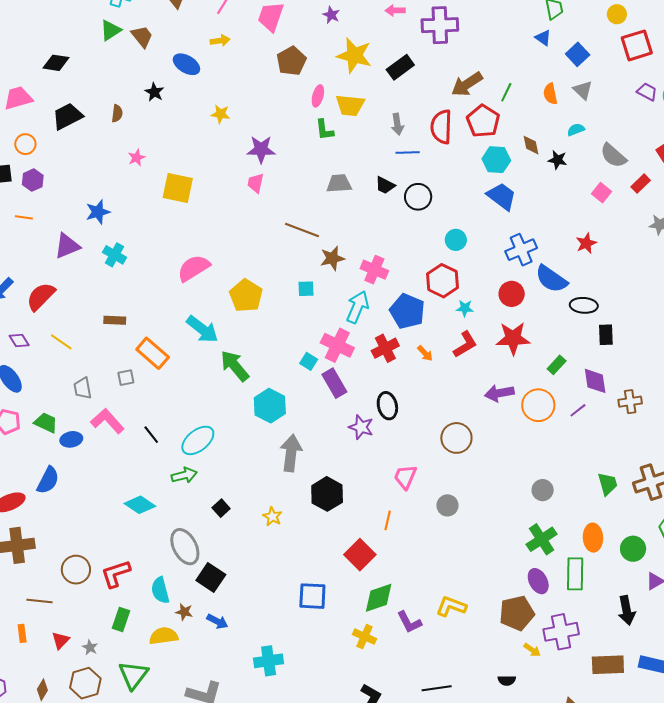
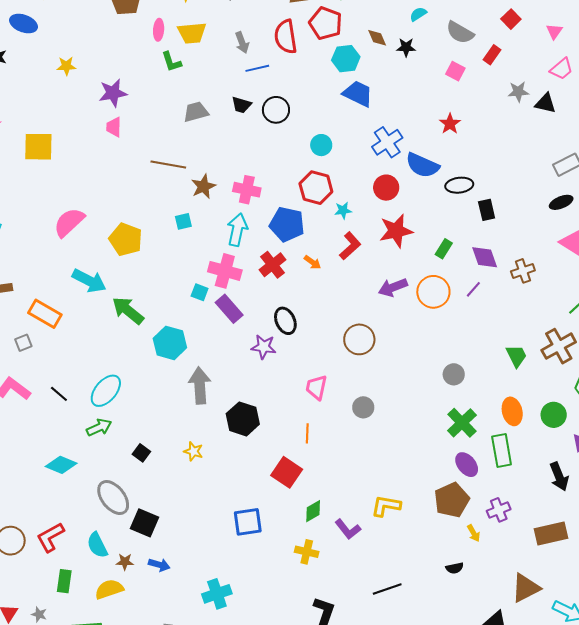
green diamond: (379, 598) -> (313, 511), size x0.7
purple cross: (561, 632) -> (499, 510), size x0.7
yellow arrow: (532, 650) -> (474, 533), turned 36

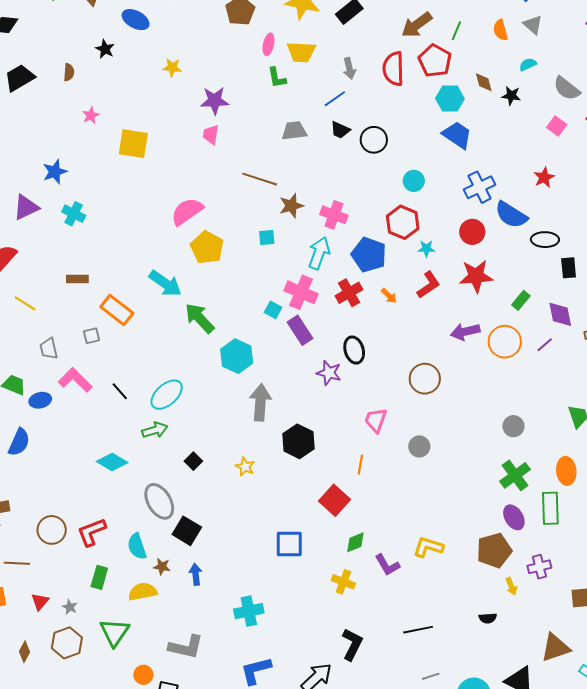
blue line: (257, 68) -> (335, 99), moved, turned -30
pink semicircle: (69, 222) -> (187, 211), moved
blue arrow: (159, 565) -> (196, 574), turned -120

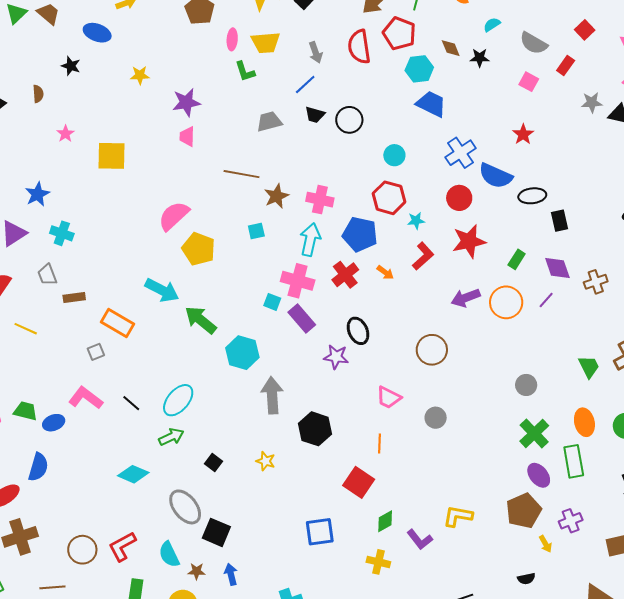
gray trapezoid: (49, 349) -> (47, 275), moved
pink trapezoid: (376, 420) -> (389, 398), turned -76

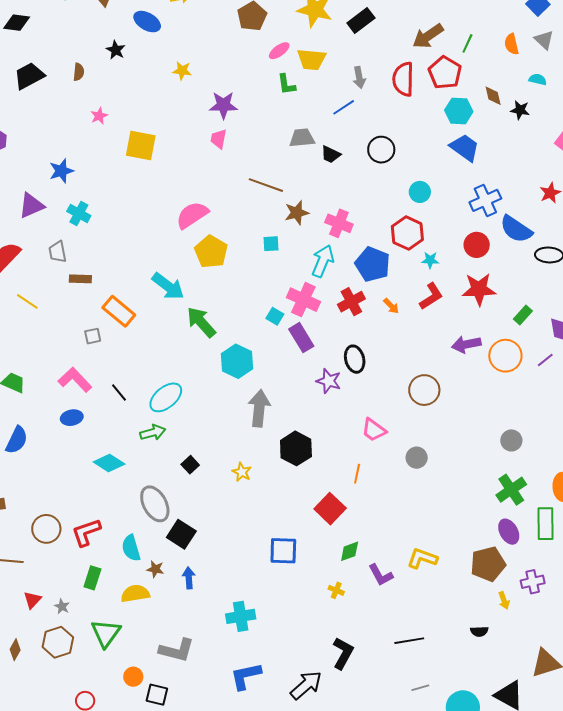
cyan semicircle: (492, 25) -> (538, 79), turned 36
pink ellipse: (232, 39) -> (279, 51), turned 40
black trapezoid: (315, 115) -> (331, 154), moved
blue ellipse: (54, 423) -> (72, 418), moved
yellow cross: (378, 562) -> (336, 590), size x0.7

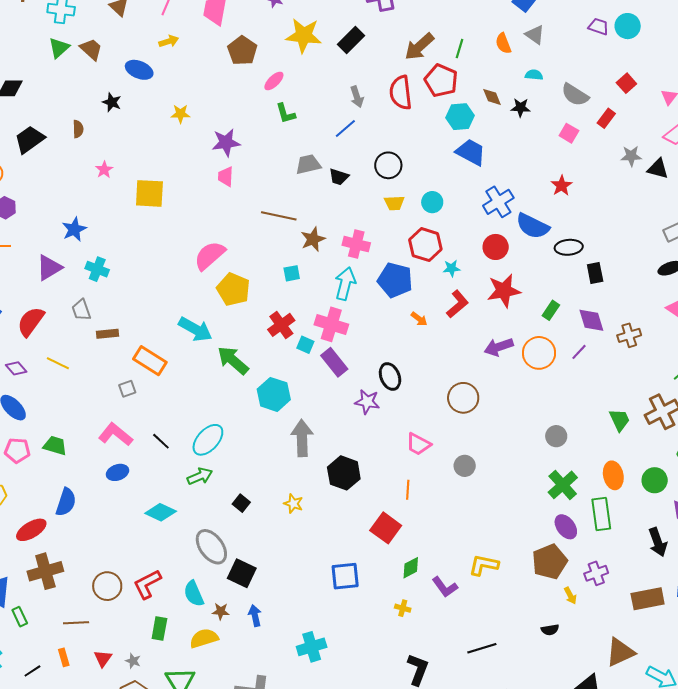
yellow trapezoid: (312, 59) -> (394, 203), moved, size x0.7
red cross: (351, 302) -> (281, 325), moved

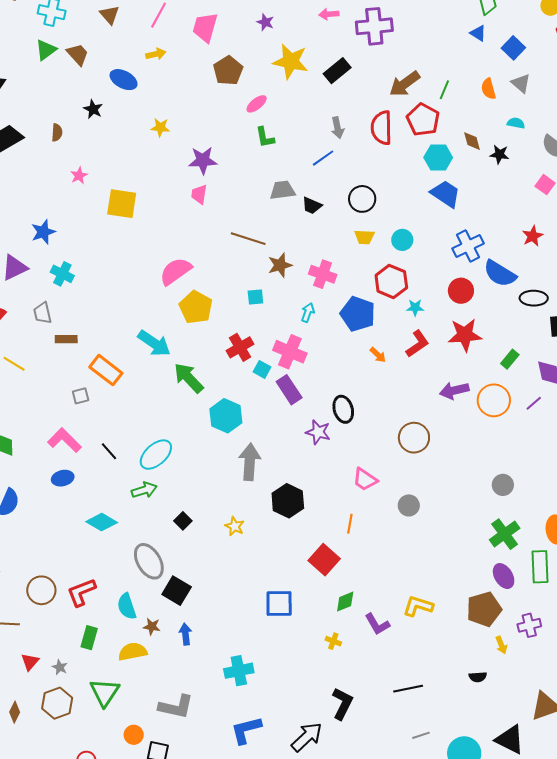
cyan arrow: (345, 284) -> (308, 313), size x0.6

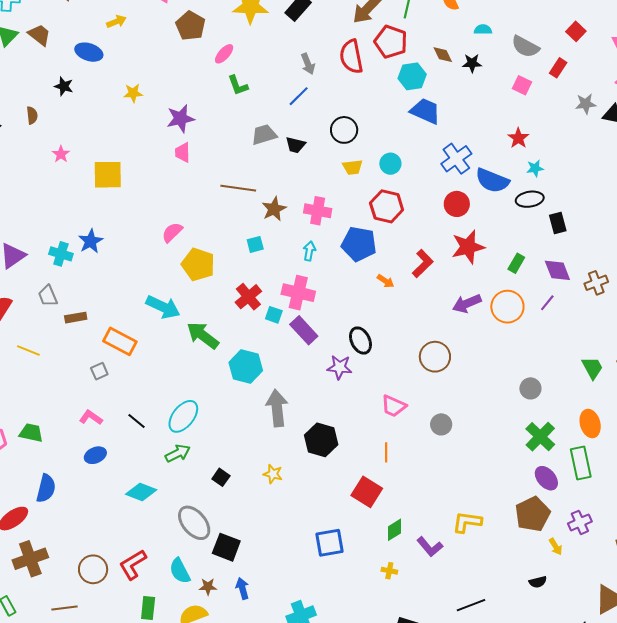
blue star: (43, 232) -> (91, 241), moved
pink semicircle: (176, 271) -> (172, 232), size x0.7
cyan star: (415, 308) -> (535, 168), moved
pink L-shape: (64, 440) -> (91, 417), size x0.7

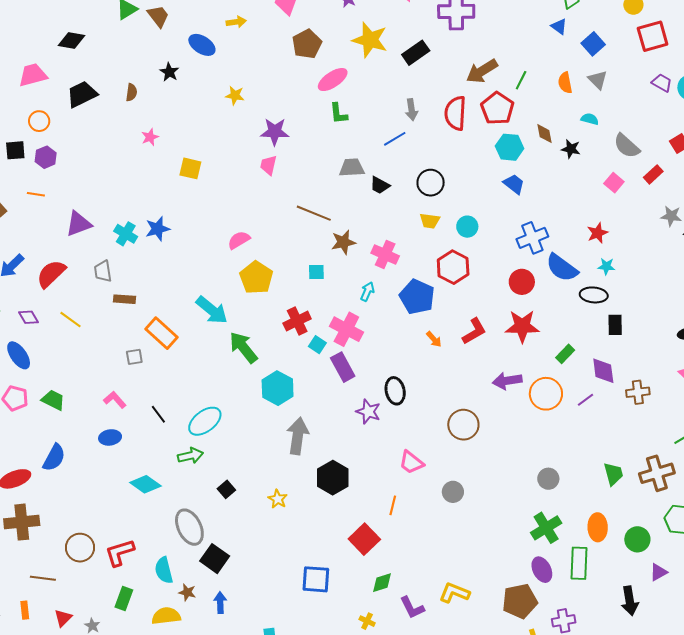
pink ellipse: (224, 54) -> (333, 80), size x1.4
blue trapezoid: (425, 111) -> (514, 184), size x0.7
yellow square: (108, 175) -> (190, 168), size x0.7

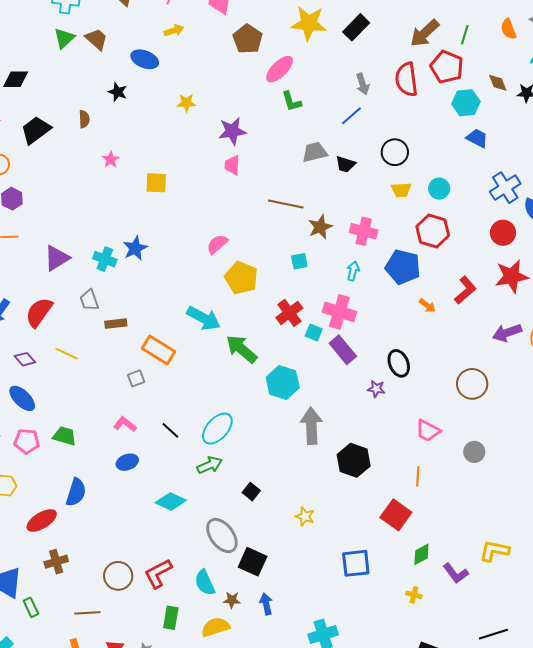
purple star: (368, 412) -> (376, 389), size x0.7
yellow star: (278, 499) -> (305, 516), moved
brown cross: (22, 522) -> (56, 562), size x0.7

